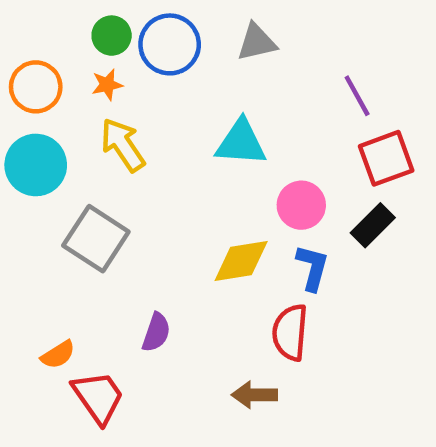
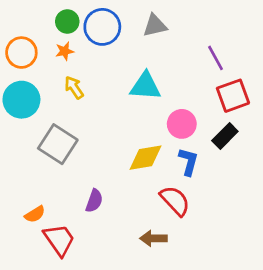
yellow arrow: (123, 145) -> (74, 88), size x0.7
red semicircle: (290, 332) -> (175, 201), turned 132

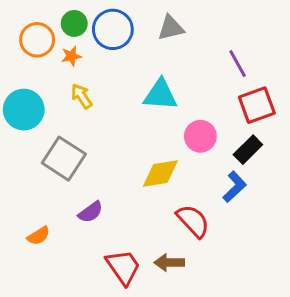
orange circle: (21, 53) -> (37, 40), moved
blue L-shape: (189, 162) -> (235, 187), moved, turned 32
purple semicircle: (94, 201) -> (91, 212), moved, turned 35
red trapezoid: (59, 240) -> (123, 267), moved

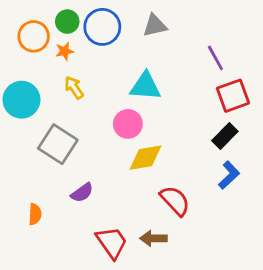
pink circle: (200, 136) -> (128, 124), moved
blue L-shape: (235, 187) -> (229, 175), moved
orange semicircle: (39, 236) -> (35, 214), turned -55

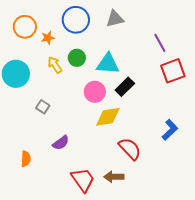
green circle: (67, 22) -> (77, 58), moved
black rectangle: (225, 136) -> (125, 87), moved
gray square: (58, 144) -> (43, 107), size x0.5

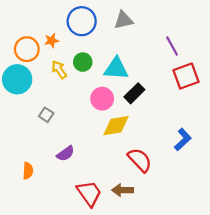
orange circle: (25, 27) -> (27, 49), moved

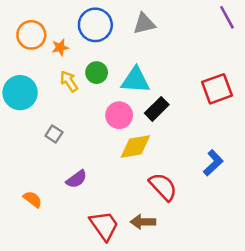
purple line: (172, 46) -> (227, 17), moved
orange circle: (27, 49) -> (31, 35), moved
orange semicircle: (28, 171) -> (33, 199), turned -56

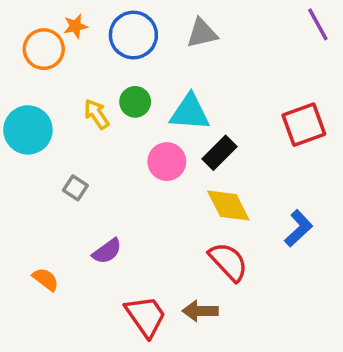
orange star: (60, 47) -> (75, 26), moved
yellow diamond: (135, 147) -> (228, 205), moved, turned 72

